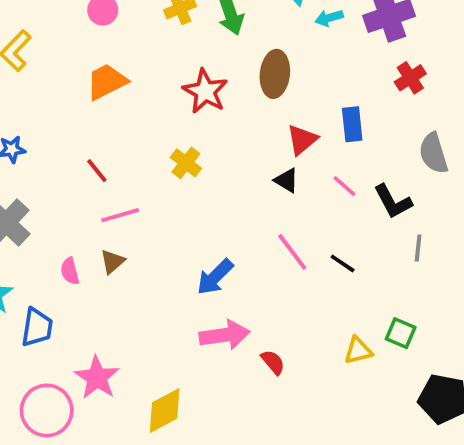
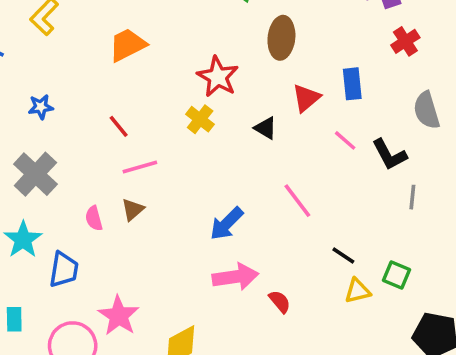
red star: (205, 91) -> (218, 77), moved
black triangle: (286, 180) -> (266, 128), moved
black line: (343, 263) -> (343, 255), moved

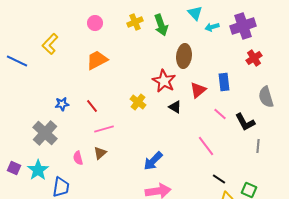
red star: (218, 77) -> (164, 81), moved
blue star: (41, 107) -> (62, 104), moved
pink line: (297, 201) -> (206, 146), moved

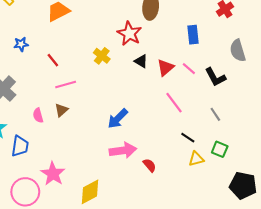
red triangle: (198, 90) -> (165, 68), moved
blue star: (62, 104) -> (21, 44), moved
gray line: (258, 146) -> (215, 114), moved, turned -40

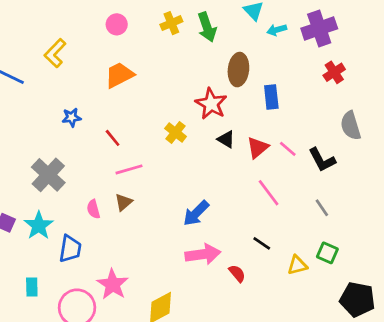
blue rectangle: (193, 35) -> (271, 97), moved
black line: (188, 138) -> (262, 243), moved

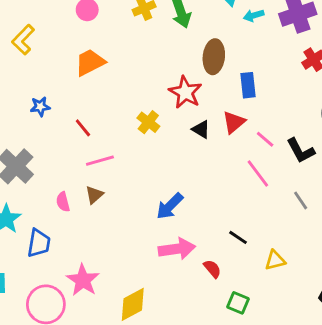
red triangle: (258, 148) -> (234, 122), moved
pink line: (269, 193) -> (258, 173), moved
green square: (327, 253) -> (238, 303), moved

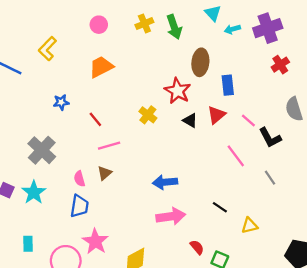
pink line: (265, 139) -> (248, 121), moved
blue arrow: (170, 206) -> (165, 182), turned 40
blue trapezoid: (39, 243) -> (79, 206), moved
red semicircle: (212, 269) -> (197, 247), moved

